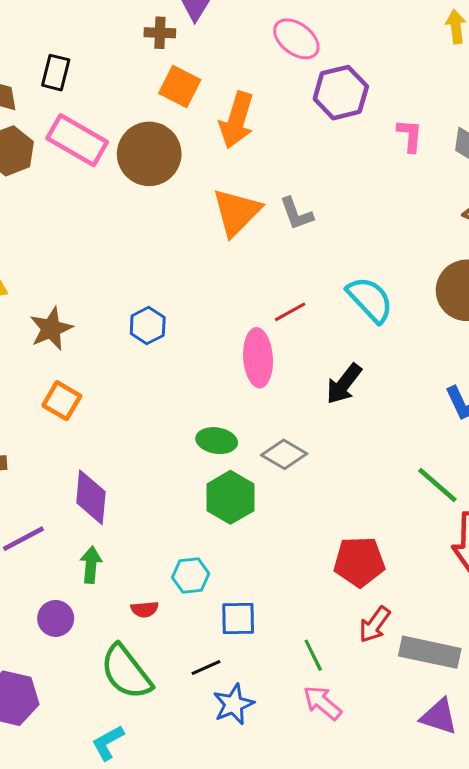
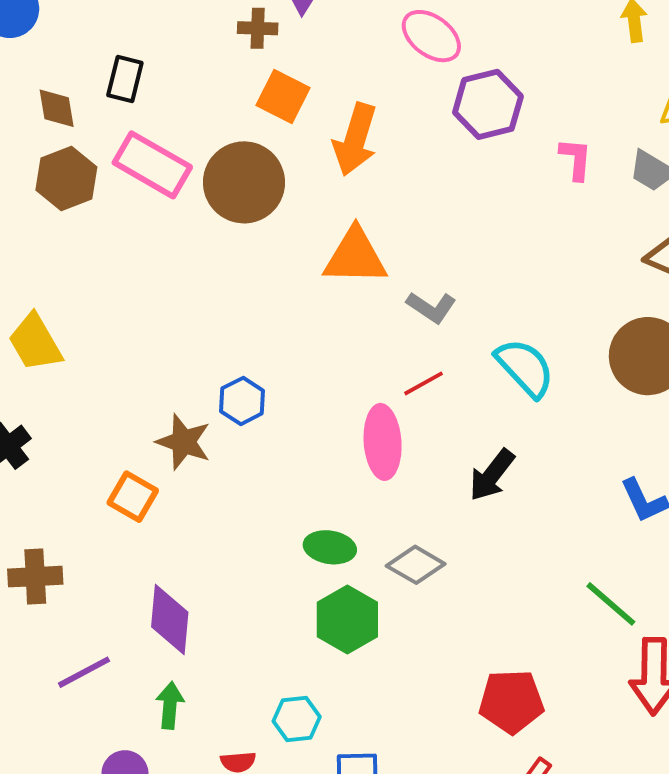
orange triangle: (237, 212) -> (355, 257), turned 46
gray L-shape: (296, 214) -> (431, 307), moved, turned -36
brown star: (51, 329) -> (184, 442), moved, turned -30

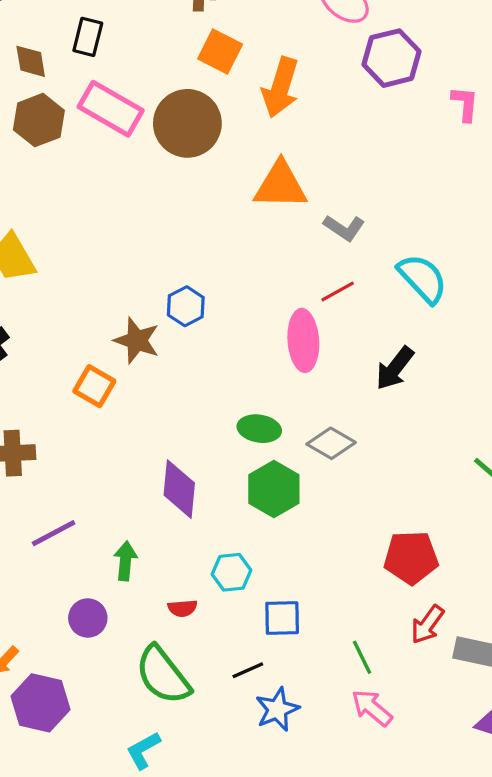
purple diamond: (170, 620) -> (179, 489), moved

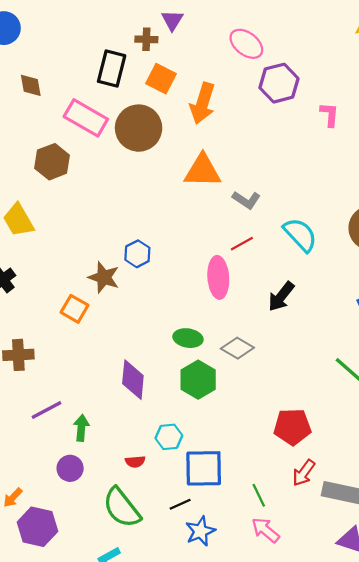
black rectangle: (88, 37) -> (112, 69), moved, size x1.4
brown hexagon: (39, 120) -> (52, 162), moved
green arrow: (125, 561) -> (81, 428), moved
blue square: (282, 618) -> (204, 468), size x1.5

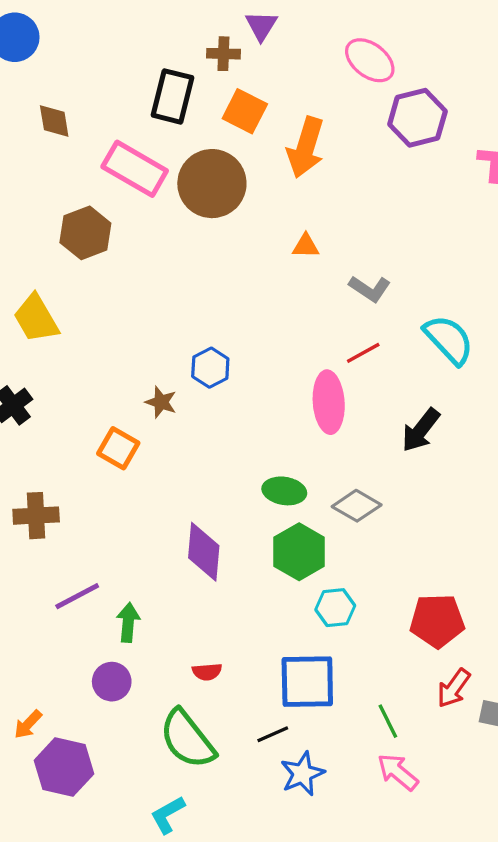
orange triangle: (203, 171) -> (306, 246), size x0.5
brown star: (104, 277) -> (161, 402), size x0.7
cyan hexagon: (169, 437) -> (335, 608), moved

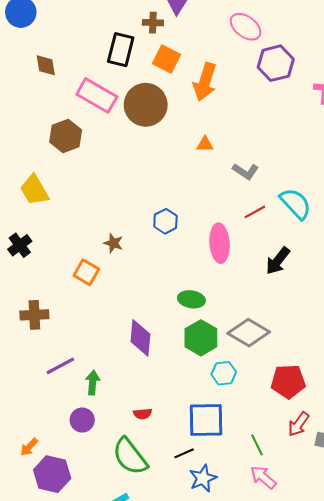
red line: (363, 353) -> (255, 212), moved
blue hexagon: (210, 368) -> (165, 221), moved
gray diamond: (357, 506) -> (249, 333), moved, size x1.4

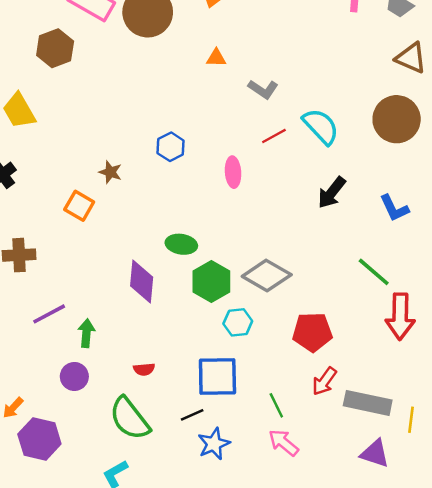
pink ellipse: (220, 243) -> (233, 172), size x0.7
black arrow: (278, 261) -> (332, 193), moved
green ellipse: (191, 299) -> (181, 244), moved

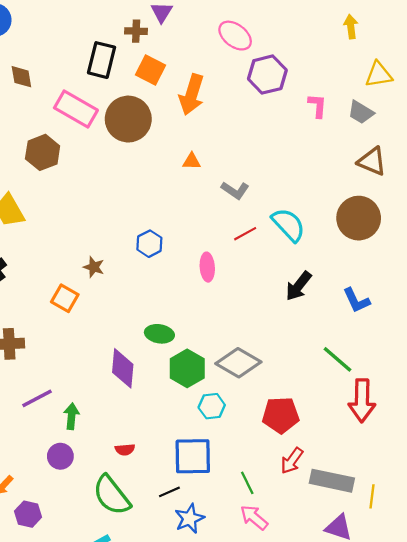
purple hexagon: (39, 439) -> (28, 514), size x0.7

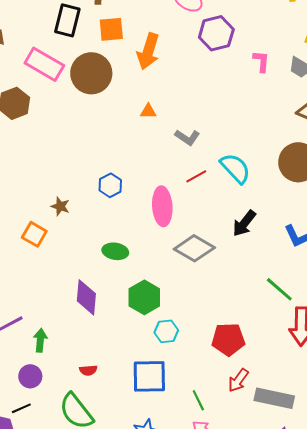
orange square: (151, 70) -> (111, 29), turned -32
pink ellipse: (207, 267) -> (162, 206), size x1.5
green ellipse: (159, 334) -> (115, 251), moved
gray diamond: (238, 363) -> (194, 248), moved
black line: (169, 492) -> (21, 408), moved

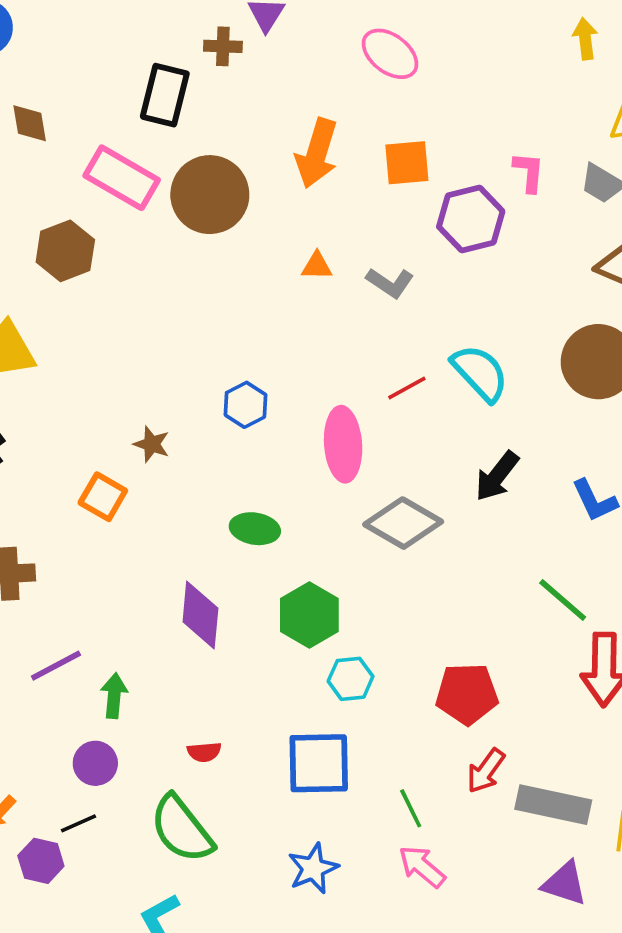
orange square: (111, 29) -> (407, 163), moved
purple hexagon: (216, 33) -> (471, 219), moved
gray L-shape: (187, 137) -> (390, 283), moved

